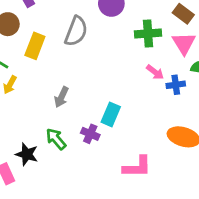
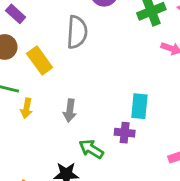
yellow rectangle: (35, 46) -> (40, 61), turned -40
gray arrow: (61, 97) -> (70, 111), moved

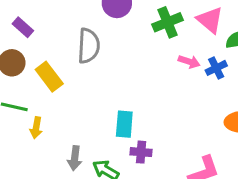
cyan rectangle: (139, 106) -> (124, 124), moved
gray arrow: (70, 111) -> (75, 158), moved

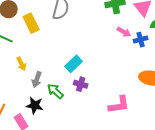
cyan rectangle: (124, 124) -> (73, 64), turned 30
yellow arrow: (36, 128) -> (21, 64), moved, turned -48

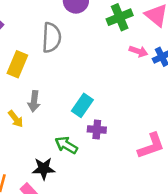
yellow rectangle: (31, 23) -> (17, 64), turned 60
gray arrow: (37, 79) -> (34, 101), moved

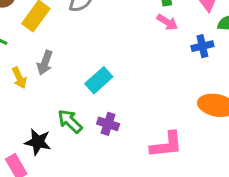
pink arrow: (138, 51) -> (167, 22), moved
purple cross: (97, 129) -> (108, 124), moved

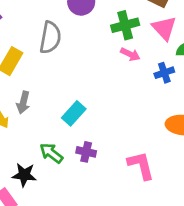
pink L-shape: (166, 145) -> (141, 165), turned -92

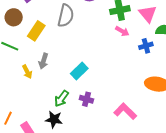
green arrow: (51, 153) -> (61, 99), turned -96
pink L-shape: (141, 165) -> (125, 111), turned -35
black star: (24, 175) -> (54, 119), moved

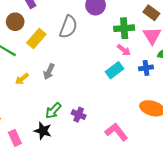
gray arrow: (43, 61) -> (49, 72), moved
cyan rectangle: (79, 71) -> (115, 70), moved
yellow arrow: (27, 72) -> (22, 79), turned 72

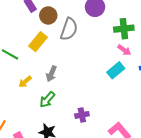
brown circle: (15, 22) -> (48, 15), moved
green arrow: (53, 111) -> (47, 100), moved
purple cross: (79, 115) -> (82, 115), turned -32

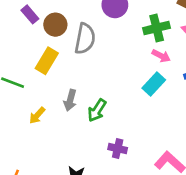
green arrow: (47, 100) -> (97, 110), moved
purple cross: (82, 115) -> (118, 149), turned 32

